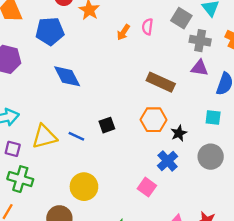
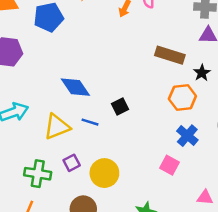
blue diamond: (67, 76) -> (75, 87), moved
orange hexagon: (154, 120) -> (182, 98), moved
black star: (179, 133) -> (202, 73), moved
purple square: (13, 149) -> (72, 163), moved, turned -35

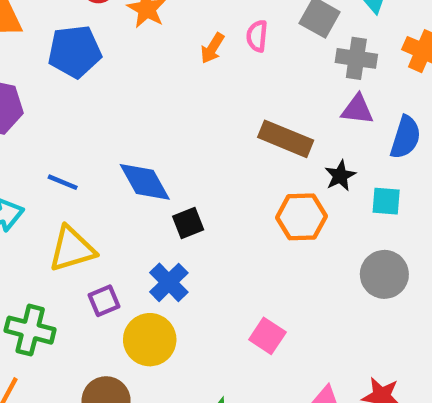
blue diamond: (75, 87) -> (145, 182), moved
blue line: (90, 122) -> (63, 182), moved
blue cross: (187, 136) -> (169, 282), moved
purple square: (72, 163) -> (104, 301), moved

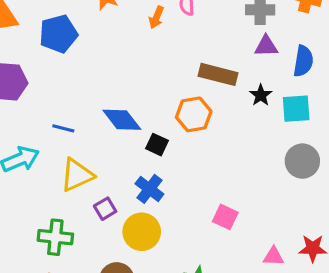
cyan square: (386, 201) -> (296, 109), size x1.4
orange hexagon: (301, 217) -> (194, 114), moved
black square: (188, 223) -> (157, 145), turned -35

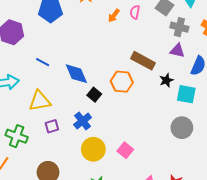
blue line: (63, 128) -> (43, 62), moved
yellow circle: (142, 232) -> (93, 149), moved

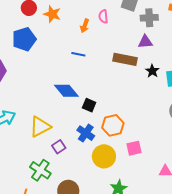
purple triangle: (177, 51) -> (145, 42), moved
blue line: (43, 62) -> (78, 54), moved
orange hexagon: (122, 82) -> (113, 125), moved
green cross: (17, 136) -> (40, 170), moved, turned 30
pink square: (125, 150) -> (134, 148), turned -35

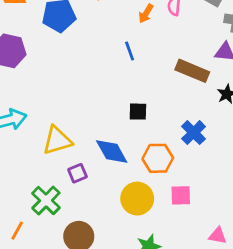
blue line: (78, 54) -> (130, 51), turned 48
blue diamond: (66, 91) -> (112, 152), moved
black square: (89, 105) -> (138, 112), moved, turned -32
blue cross: (86, 133) -> (194, 133), moved

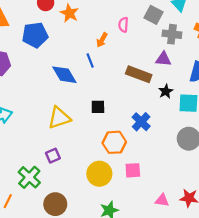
orange arrow: (146, 14) -> (102, 40), moved
yellow triangle: (57, 140) -> (59, 118), moved
blue diamond: (112, 152) -> (64, 75), moved

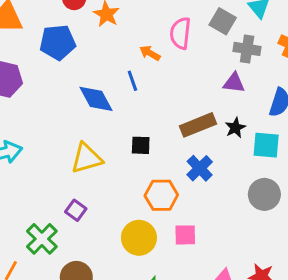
pink semicircle: (123, 25) -> (180, 33), size x1.5
orange arrow: (102, 40) -> (150, 53), turned 88
brown rectangle: (139, 74) -> (198, 125), moved, turned -45
purple square: (53, 156) -> (76, 210), turned -32

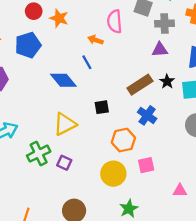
green cross: (42, 239) -> (39, 154), moved, turned 30

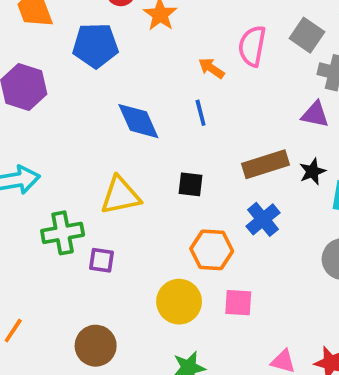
blue line: (87, 62) -> (201, 113), moved
purple square: (64, 163) -> (102, 260), turned -32

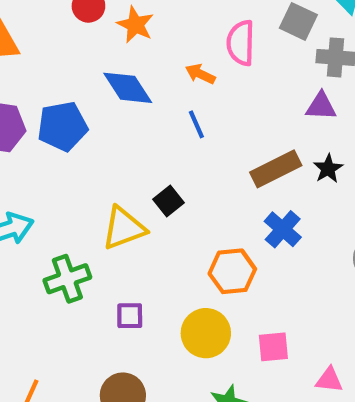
blue pentagon: (95, 45) -> (63, 126), moved
blue diamond: (138, 121) -> (128, 88), moved
black square: (190, 184) -> (168, 201), moved, turned -36
purple square: (102, 260) -> (130, 316), moved
pink square: (238, 303) -> (273, 347), moved

